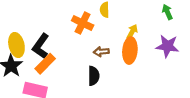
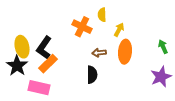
green arrow: (167, 12) -> (163, 47), moved
yellow arrow: (132, 32) -> (119, 30), moved
purple star: (167, 46) -> (161, 77), moved, turned -30

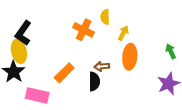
black L-shape: (44, 48) -> (23, 33), moved
brown arrow: (99, 53) -> (102, 66), moved
orange rectangle: (48, 64) -> (64, 73), moved

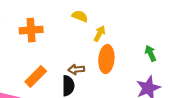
yellow semicircle: (105, 17) -> (80, 16), turned 112
orange cross: (84, 30) -> (31, 30), moved, turned -30

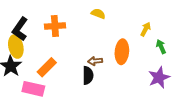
yellow arrow: (100, 34) -> (146, 29), moved
orange rectangle: (36, 76) -> (47, 67), moved

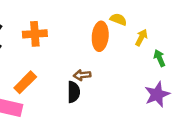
yellow semicircle: (98, 14) -> (118, 19), moved
orange ellipse: (122, 52) -> (100, 36), moved

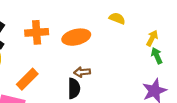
orange ellipse: (100, 36) -> (76, 37), moved, turned 72
yellow arrow: (141, 38) -> (152, 38), moved

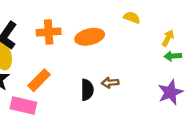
green arrow: (157, 56) -> (173, 56), turned -70
brown arrow: (82, 72) -> (110, 83), moved

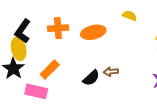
black semicircle: (87, 90) -> (91, 78), turned 48

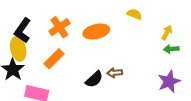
orange cross: (58, 28) -> (59, 27), turned -30
orange rectangle: (50, 70) -> (54, 59), moved

